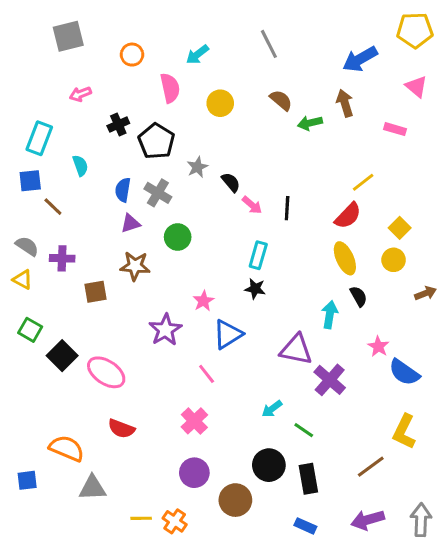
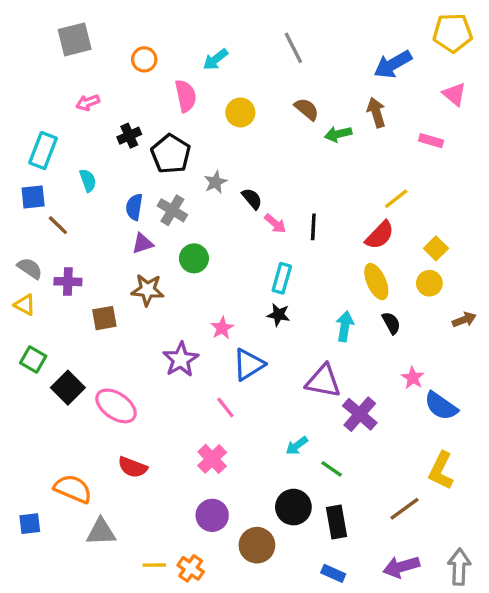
cyan arrow: (330, 315) -> (345, 326), moved

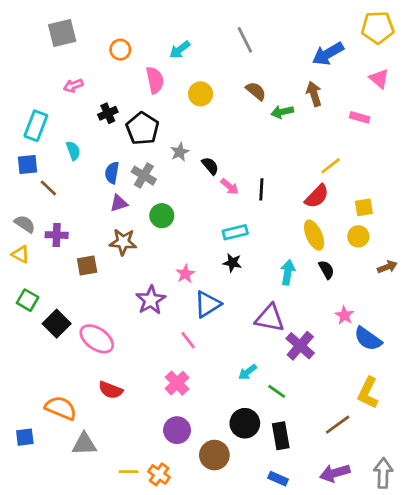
yellow square: (436, 248) -> (364, 207), turned 36
cyan rectangle: (282, 278) -> (235, 232), turned 60

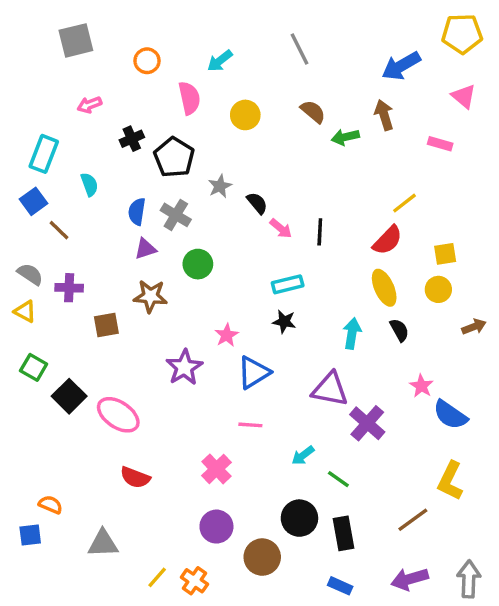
blue square: (28, 164) -> (34, 201), turned -30
pink line: (188, 340) -> (250, 425), moved, turned -48
orange semicircle: (61, 408) -> (50, 505), moved, size x0.6
yellow line: (129, 472) -> (157, 577), turned -48

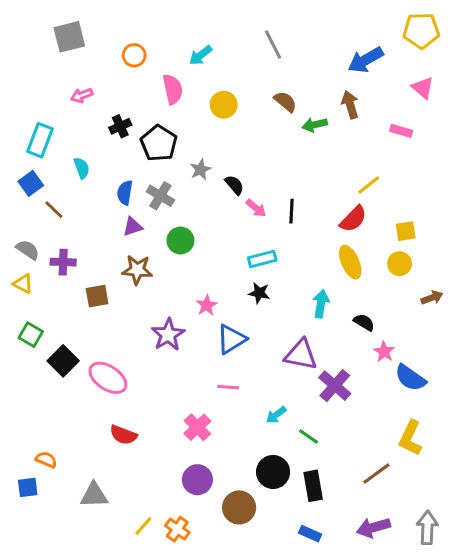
black semicircle: (399, 330) -> (364, 322), moved, turned -30

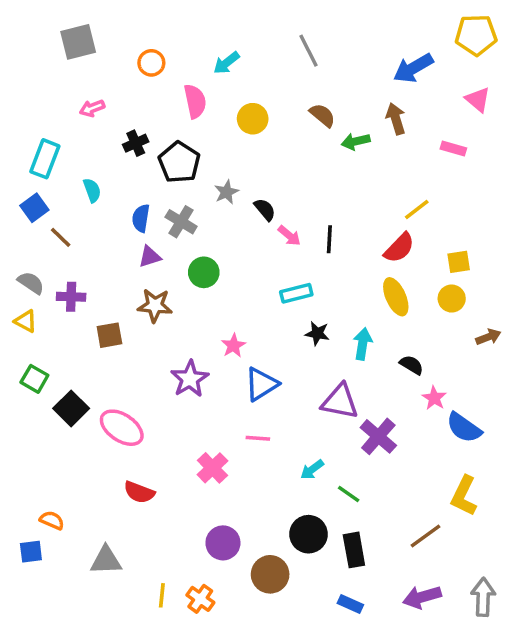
black star: (259, 293) -> (317, 333), moved
pink cross: (197, 427) -> (212, 468), moved
yellow line: (143, 526) -> (162, 595), turned -35

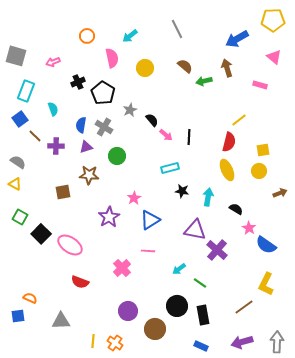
gray square: (78, 42) -> (16, 56), moved, turned 30
red semicircle: (399, 248) -> (229, 142), turned -30
purple cross: (71, 297) -> (56, 146), moved

